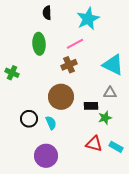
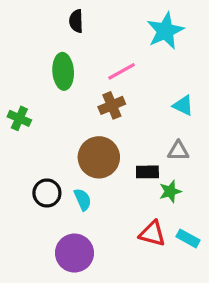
cyan star: (88, 19) -> (165, 31), moved
cyan triangle: (113, 65) -> (183, 105), size x0.6

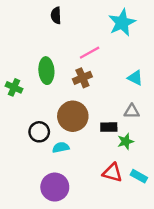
green ellipse: (63, 71) -> (46, 71), moved
black circle: (47, 193) -> (39, 132), moved
cyan semicircle: (83, 200) -> (61, 147), turned -77

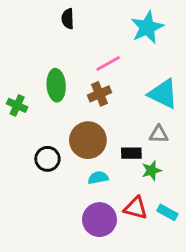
cyan triangle: (135, 78) -> (163, 94), size x1.6
cyan semicircle: (61, 147) -> (98, 178), moved
purple circle: (55, 187) -> (100, 220), moved

